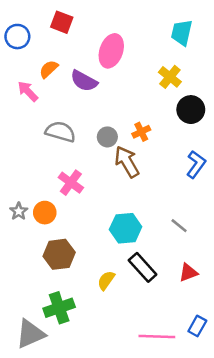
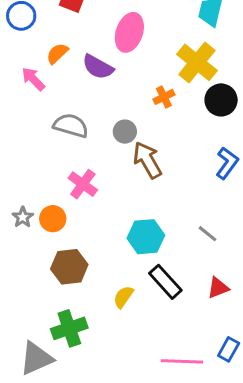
yellow cross: (170, 77) -> (197, 62), size x1.5
orange cross: (141, 132) -> (164, 97), moved

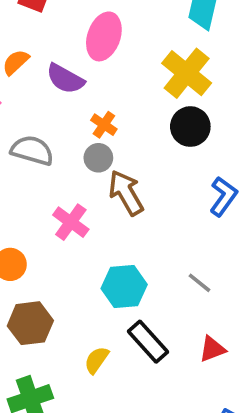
orange cross: (164, 97) -> (104, 125), moved, turned -30
black circle: (221, 100) -> (190, 127), moved
pink cross: (83, 184) -> (71, 222), moved

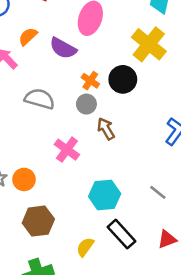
black circle: (190, 127) -> (123, 79), moved
brown arrow: (126, 193) -> (106, 129), size x0.7

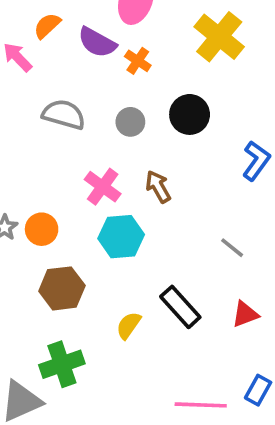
black circle: (123, 79) -> (190, 114), moved
orange cross: (90, 81) -> (138, 61), moved
brown arrow: (106, 129) -> (158, 187), moved
cyan hexagon: (105, 195) -> (121, 237), moved

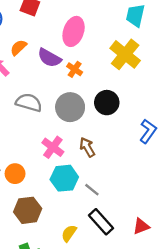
gray circle: (130, 122) -> (70, 107), size x1.6
gray line: (232, 248) -> (92, 190), moved

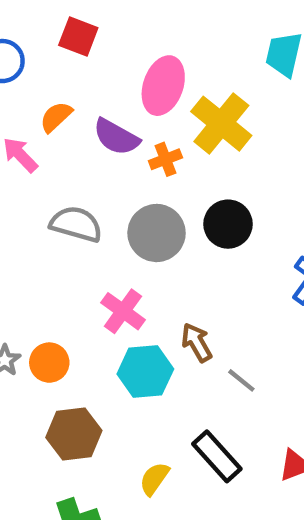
yellow cross: (125, 54) -> (221, 124), moved
orange cross: (75, 69) -> (165, 159), turned 35
brown arrow: (87, 147) -> (197, 342), moved
gray line: (92, 190) -> (241, 380), moved

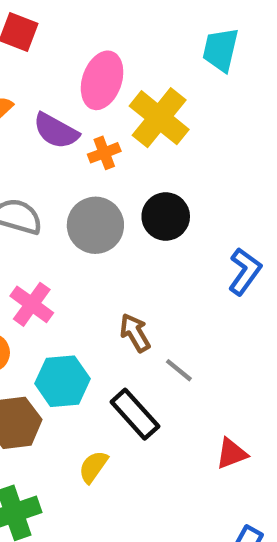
pink cross: (123, 311) -> (32, 304), moved
cyan hexagon: (145, 371) -> (63, 381), moved
black rectangle: (217, 456) -> (135, 414), moved

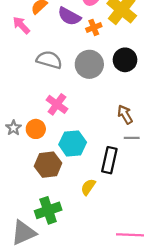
brown arrow: (135, 333) -> (125, 114), moved
gray line: (179, 370) -> (132, 138), turned -40
black rectangle: (135, 414) -> (109, 160), turned 55

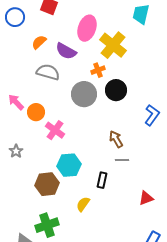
pink arrow: (21, 25) -> (16, 102), moved
orange cross: (94, 27) -> (98, 70), moved
gray semicircle: (49, 60) -> (48, 72), moved
orange circle: (36, 129) -> (36, 112), moved
black rectangle: (109, 160) -> (102, 180), size x0.7

